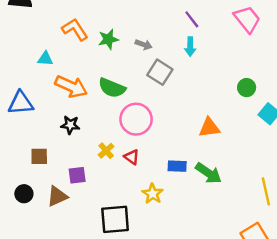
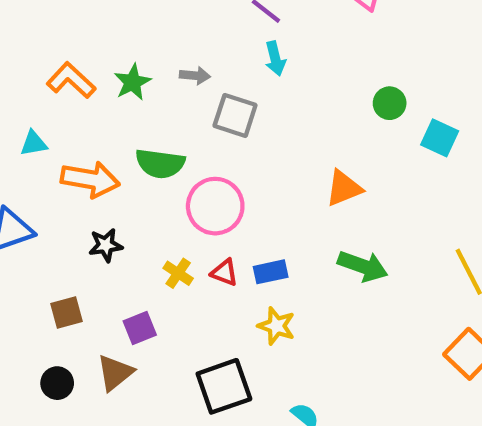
blue rectangle: (177, 166) -> (271, 272), moved

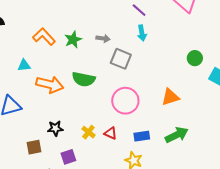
pink circle: (215, 206) -> (125, 101), moved
black star: (106, 245) -> (55, 128), moved
green arrow: (363, 266) -> (177, 135), turned -50
blue rectangle: (271, 272) -> (142, 136), moved

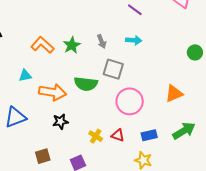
cyan arrow: (142, 33) -> (134, 40), moved, turned -70
gray arrow: (103, 38) -> (102, 41), turned 64
gray square: (121, 59) -> (113, 69), moved
black star: (55, 128) -> (60, 121), moved

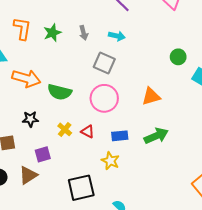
orange L-shape: (42, 45) -> (22, 28), turned 50
gray square: (113, 69) -> (104, 63), moved
green semicircle: (86, 84) -> (60, 92), moved
black star: (60, 121) -> (30, 119), moved

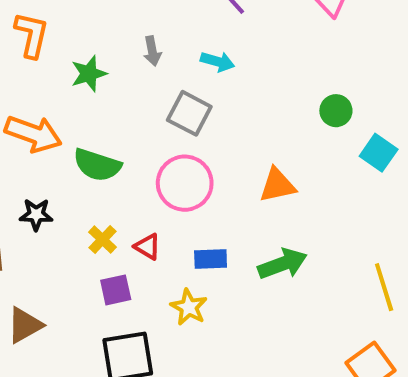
green star: (52, 33) -> (89, 74), moved
purple square: (43, 154) -> (116, 290), moved

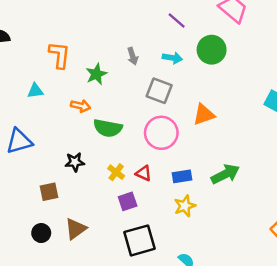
green circle: (336, 111) -> (212, 50), moved, size x1.5
orange arrow: (33, 134) -> (81, 106), moved, size x0.6
orange triangle: (277, 185) -> (204, 115), moved
yellow star: (189, 307) -> (185, 206), moved, turned 30

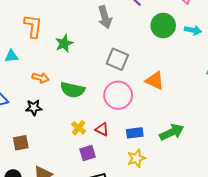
gray arrow: (133, 56) -> (105, 17), moved, size x1.5
cyan arrow: (172, 58) -> (193, 30), moved
orange arrow: (81, 106) -> (41, 78), moved
orange triangle: (204, 115) -> (155, 81), turned 42
black star: (75, 162) -> (34, 108), moved

